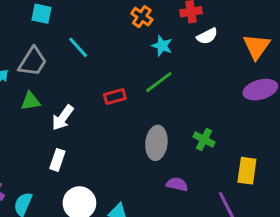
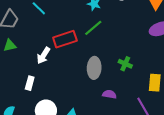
red rectangle: (115, 96) -> (65, 39), size x1.6
white arrow: (63, 118) -> (43, 55), moved

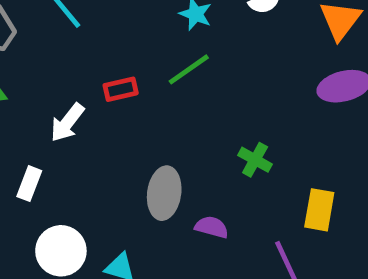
red rectangle: (65, 39) -> (121, 89), size x0.6
gray ellipse: (94, 68) -> (164, 193), moved

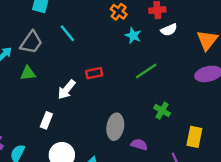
green line: (189, 69) -> (146, 71), moved

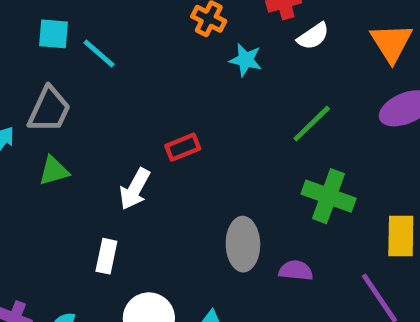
cyan line: (67, 33) -> (99, 53), moved
green line: (146, 71) -> (312, 124), moved
green cross: (162, 111) -> (329, 196), size x1.5

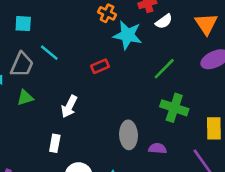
cyan line: (99, 53) -> (49, 53), moved
cyan star: (246, 60) -> (128, 35), size x1.6
red rectangle: (183, 147) -> (100, 66), moved

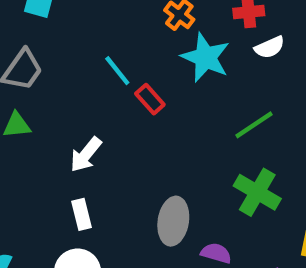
cyan line: (49, 53) -> (117, 71), moved
red rectangle: (100, 66) -> (150, 99), turned 60
white rectangle: (55, 143) -> (82, 214), moved, turned -36

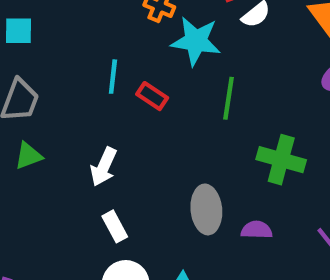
cyan line: (117, 71) -> (113, 77), turned 60
green line: (254, 125) -> (228, 98), moved, turned -33

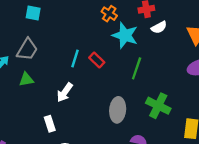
cyan line: (113, 77) -> (75, 59), moved
gray ellipse: (206, 209) -> (118, 110), moved
white rectangle: (115, 226) -> (50, 124), moved

